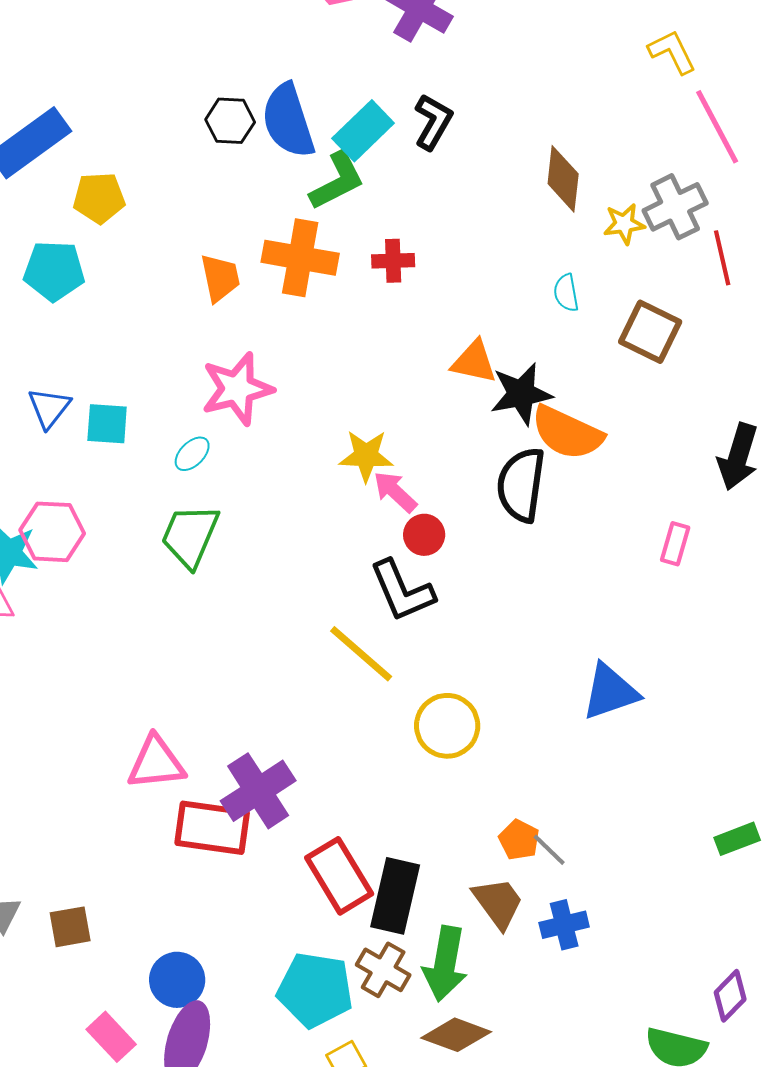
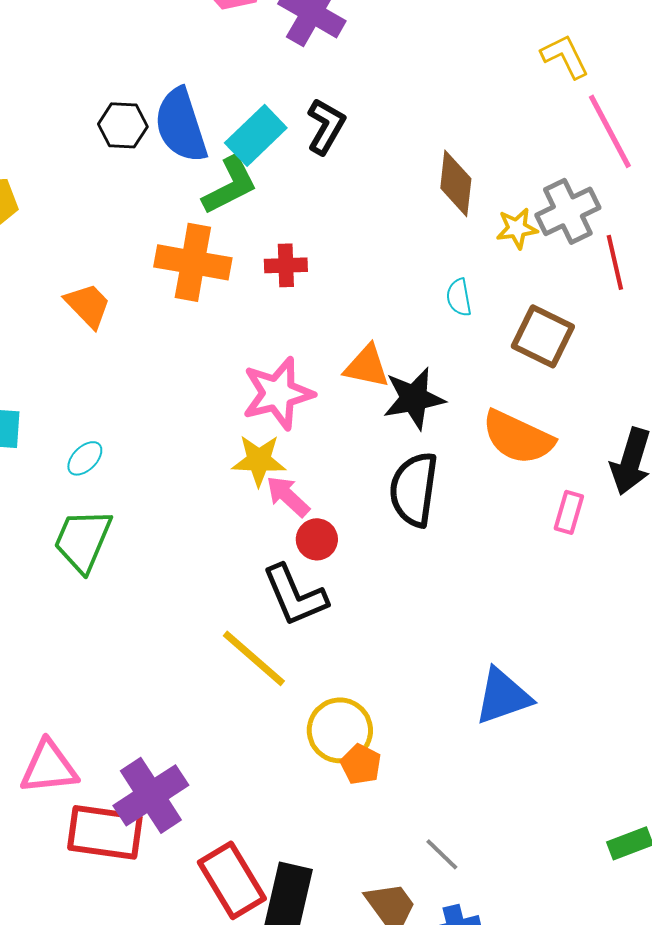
orange trapezoid: (220, 278) -> (88, 305), moved, turned -32
pink star: (237, 389) -> (278, 393), moved
orange semicircle: (567, 433) -> (518, 437), moved
pink rectangle: (675, 544) -> (569, 512), moved
orange pentagon: (519, 840) -> (361, 764), moved

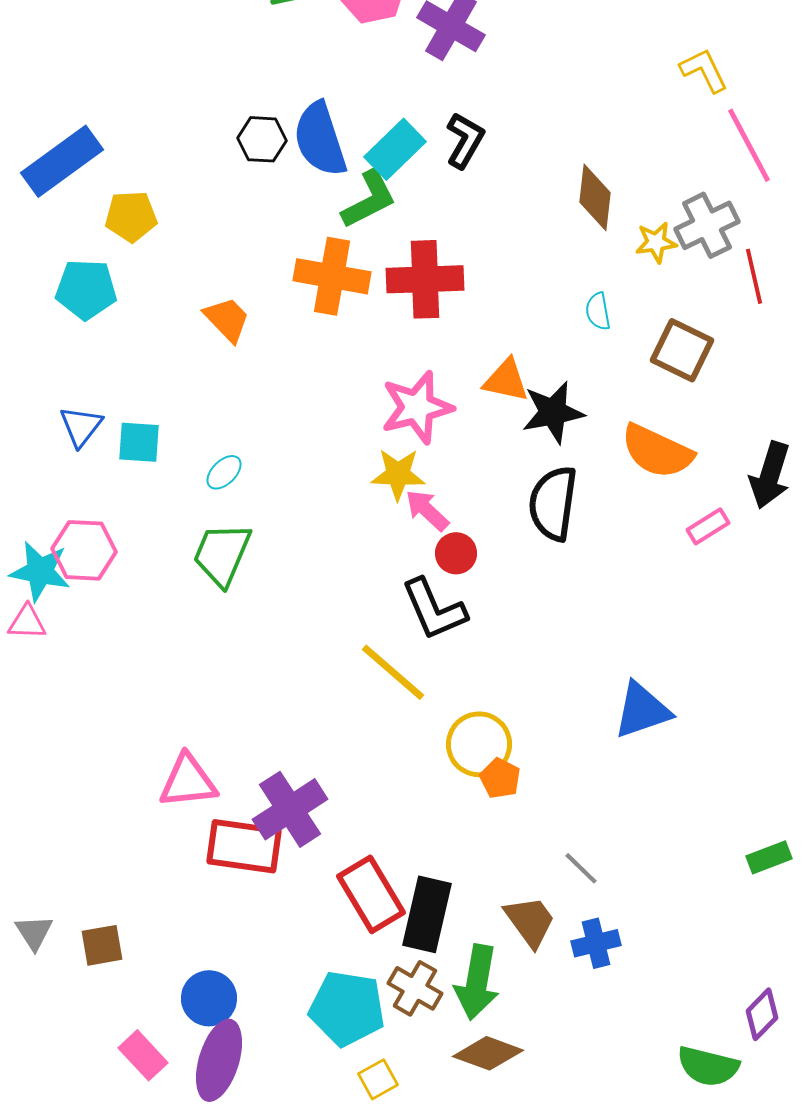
red cross: (286, 265) -> (425, 279), size x1.8
pink rectangle: (569, 512) -> (708, 526), turned 42

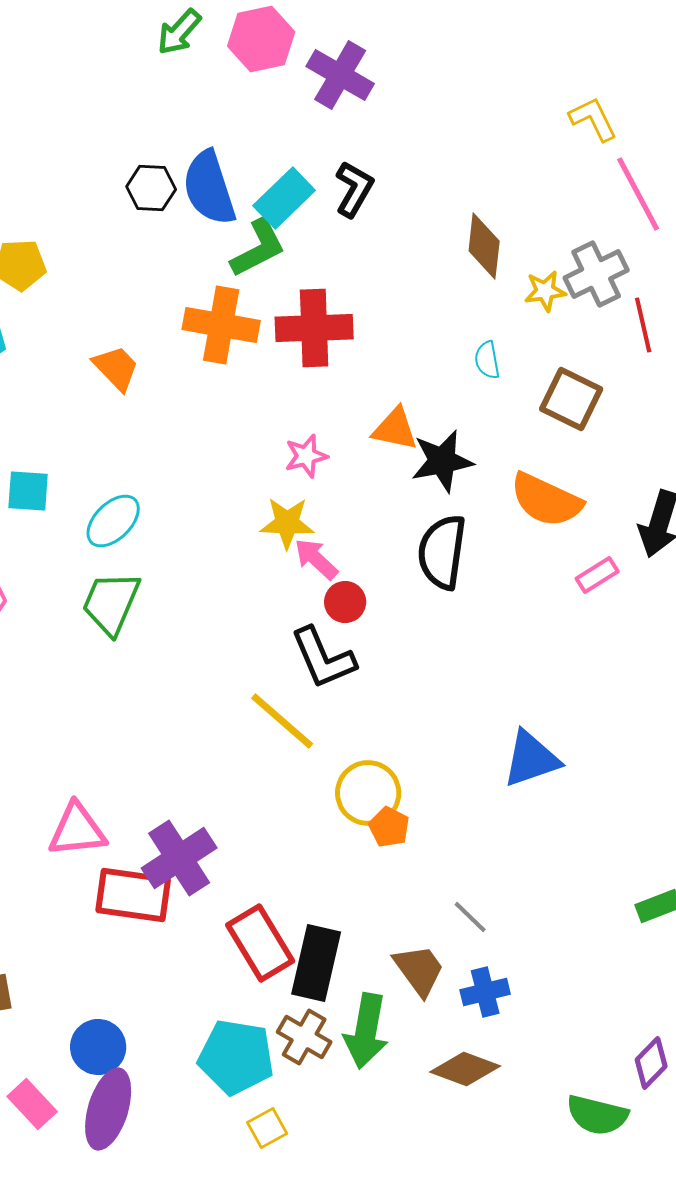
pink star: (417, 407) -> (306, 456), size x0.6
cyan ellipse: (224, 472) -> (113, 521), size x1.5
brown diamond: (488, 1053) -> (465, 1069), moved

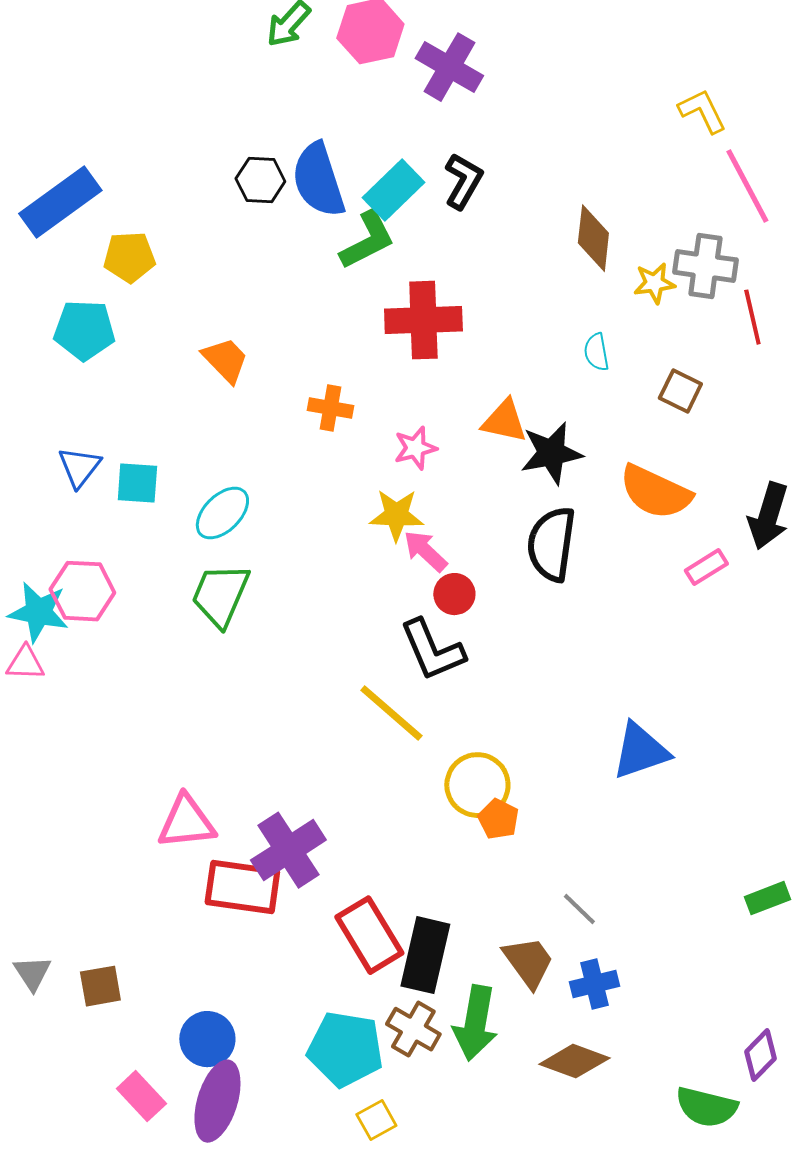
gray cross: (596, 274) -> (705, 266), turned 34
orange cross: (221, 325) -> (330, 408), moved, size x0.6
brown square: (571, 399) -> (680, 391), size x0.7

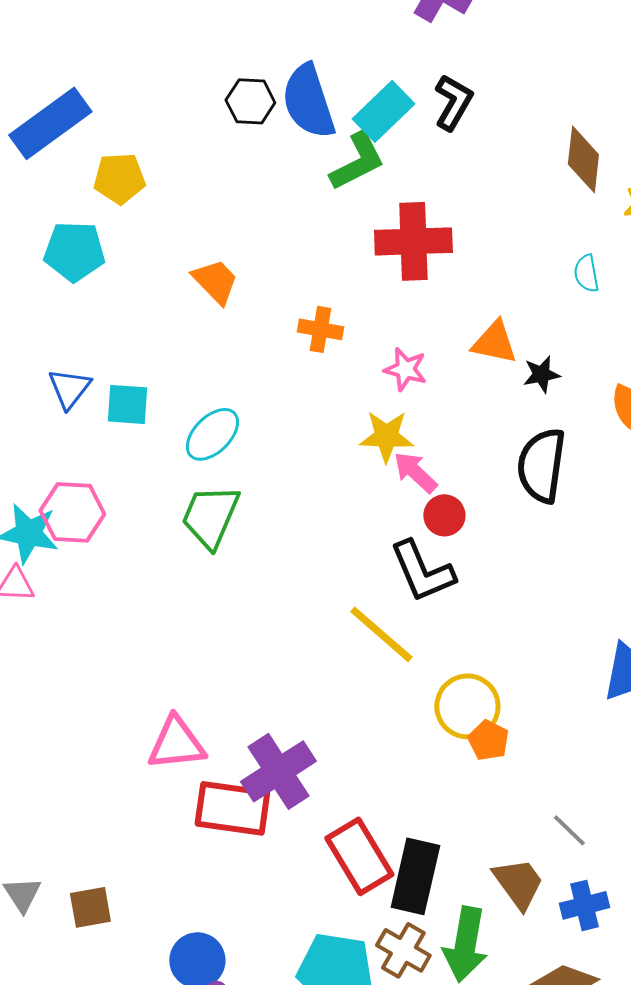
pink star: (415, 448) -> (405, 369), turned 30
black star: (551, 453) -> (541, 374), size x0.6

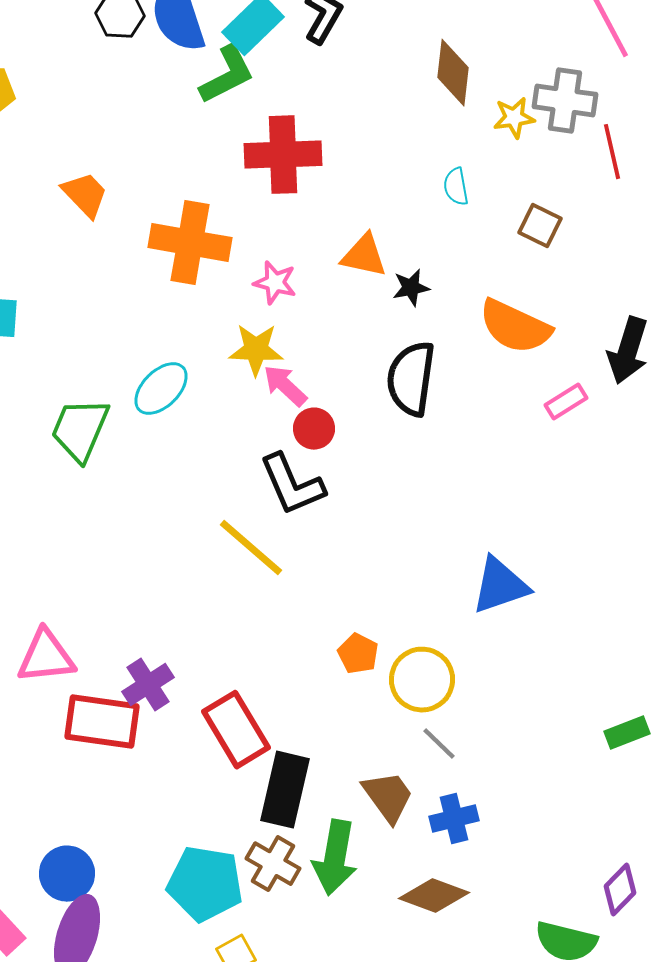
orange cross: (320, 329) -> (190, 243), size x1.8
cyan ellipse: (212, 434) -> (161, 389), moved
yellow circle: (467, 706) -> (422, 680), moved
purple cross: (278, 771) -> (148, 685), size x0.7
red rectangle: (359, 856) -> (236, 730), moved

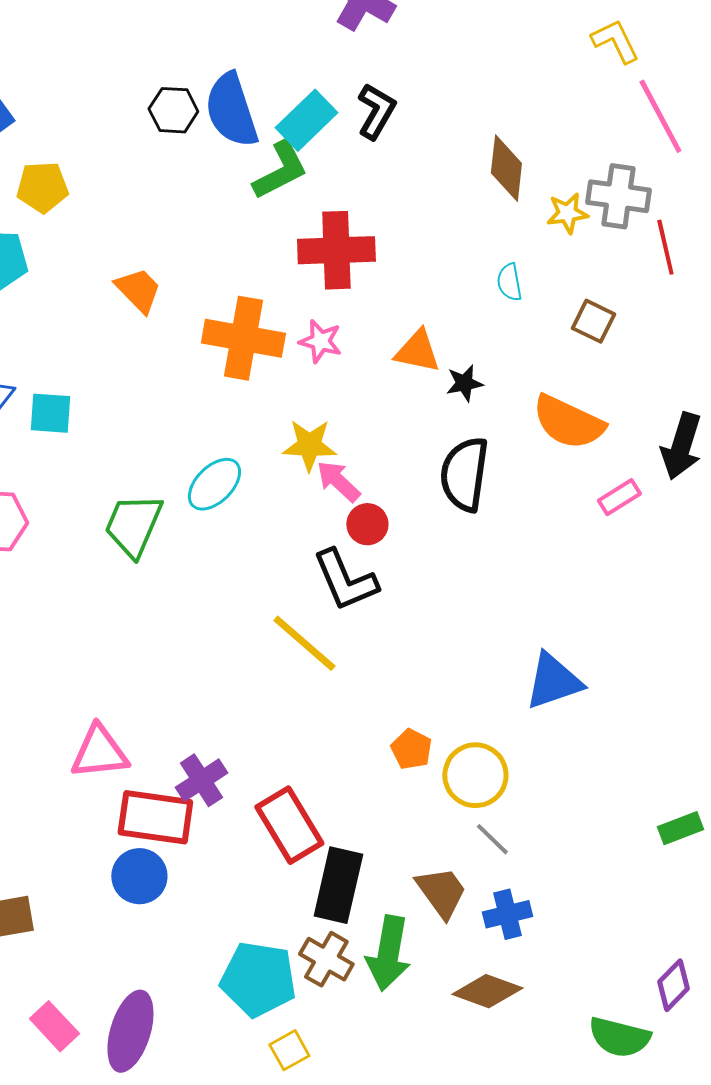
pink star: (275, 283) -> (320, 341), moved
blue circle: (67, 874) -> (139, 876), moved

